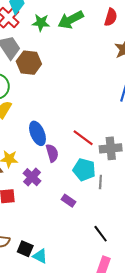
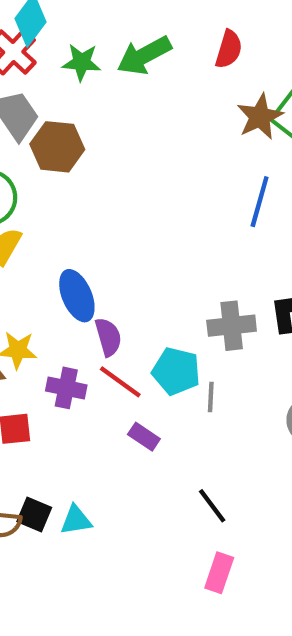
red line: (83, 138) -> (120, 382), moved
purple cross: (32, 177) -> (66, 388), turned -30
black square: (25, 249) -> (34, 514), moved
cyan triangle: (40, 256) -> (76, 520), moved, turned -35

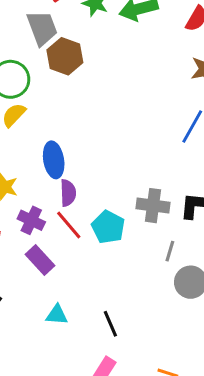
gray line: (211, 397) -> (170, 251), moved
purple rectangle: (144, 437) -> (40, 260), moved, size x1.4
cyan triangle: (76, 520) -> (57, 315), moved

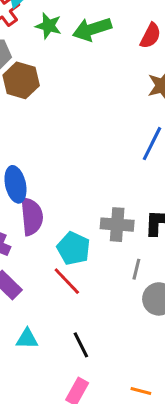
purple semicircle: (68, 193) -> (32, 216), size x1.4
red line: (69, 225) -> (67, 281), moved

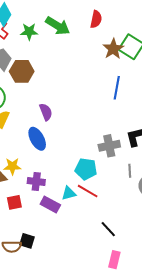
green arrow: (92, 29) -> (58, 26), turned -115
purple semicircle: (32, 216) -> (46, 112), moved, size x0.7
cyan triangle: (27, 339) -> (69, 193), moved

